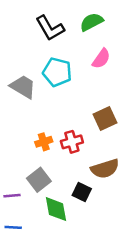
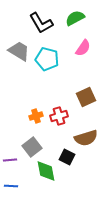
gray trapezoid: (23, 87) -> (19, 51), moved

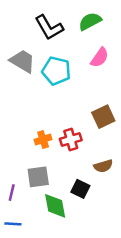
brown semicircle: (86, 138) -> (103, 166), size x0.7
gray square: (32, 147) -> (38, 177), turned 30
purple line: (10, 160) -> (12, 193), turned -72

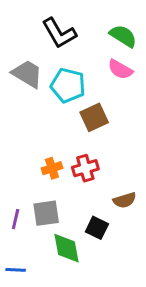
green semicircle: (90, 21) -> (123, 36), moved, turned 60
pink semicircle: (100, 58) -> (120, 69), turned 85
brown square: (103, 117) -> (94, 117), moved
purple line: (12, 193) -> (16, 219), moved

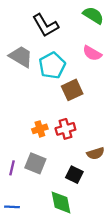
green semicircle: (123, 36) -> (93, 15), moved
cyan pentagon: (68, 85) -> (52, 65), turned 30
gray square: (46, 213) -> (35, 163), turned 30
green diamond: (66, 248) -> (61, 202), moved

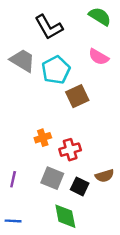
red cross: (65, 129) -> (70, 150), moved
brown semicircle: (96, 153) -> (105, 176), moved
gray square: (35, 163) -> (52, 178), moved

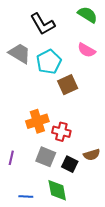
orange cross: (43, 138) -> (37, 121), size x1.5
red cross: (70, 150) -> (61, 132), turned 30
blue line: (13, 221) -> (26, 197), moved

